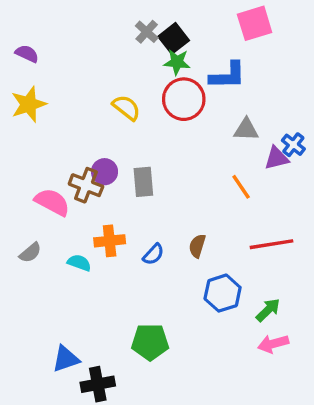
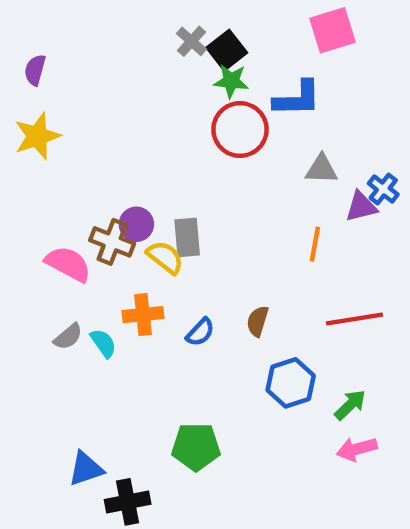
purple semicircle: (27, 54) -> (35, 70), turned -100
yellow semicircle: (126, 108) -> (165, 257), moved
orange line: (241, 187) -> (315, 244), turned 44
gray semicircle: (30, 253) -> (68, 337), moved
cyan semicircle: (79, 263) -> (103, 343), turned 35

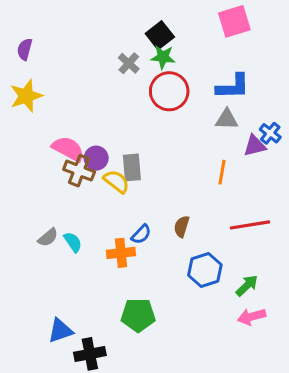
gray cross: (191, 41) -> (129, 63), moved
blue L-shape: (297, 99) -> (233, 87), moved
pink semicircle: (68, 264) -> (68, 149), moved
orange cross: (143, 315) -> (121, 253), moved

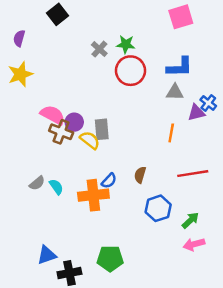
black square: (160, 35) -> (57, 14), moved
orange cross: (121, 253) -> (93, 195), size x1.4
green pentagon: (138, 315) -> (110, 259), moved

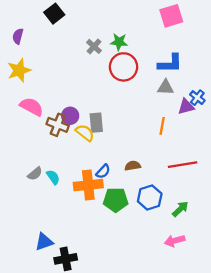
pink semicircle: (53, 115) -> (32, 107), moved
brown semicircle: (140, 175) -> (133, 166), turned 63
pink arrow: (194, 244) -> (175, 241), moved
green pentagon: (110, 259) -> (116, 200), moved

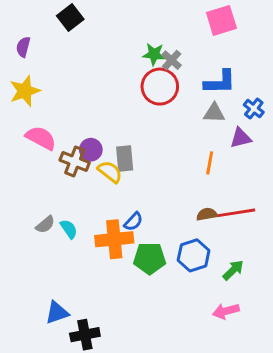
gray cross: (94, 46) -> (172, 60), moved
blue cross: (197, 98) -> (254, 109), moved
brown semicircle: (133, 166) -> (207, 214), moved

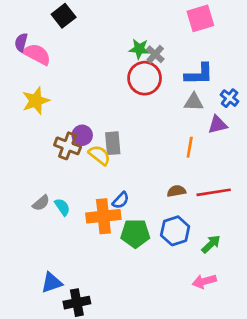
yellow star: (25, 91) -> (36, 101), moved
pink semicircle: (41, 138) -> (37, 54), moved
brown semicircle: (207, 214) -> (176, 191), moved

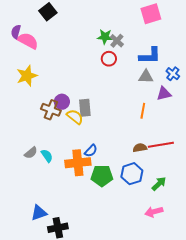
red circle: (145, 78) -> (109, 59), size x0.6
brown semicircle: (176, 191) -> (140, 148), moved

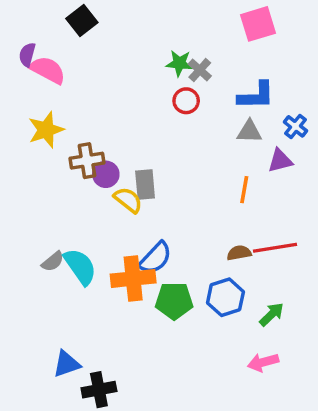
brown cross: (51, 110) -> (87, 161), moved, turned -30
blue semicircle: (91, 151) -> (155, 258), size x1.5
cyan semicircle: (47, 156) -> (80, 267), size x1.6

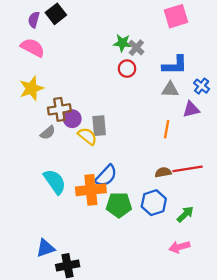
purple semicircle: (27, 55) -> (34, 20), moved
gray semicircle: (53, 261) -> (48, 133), moved

